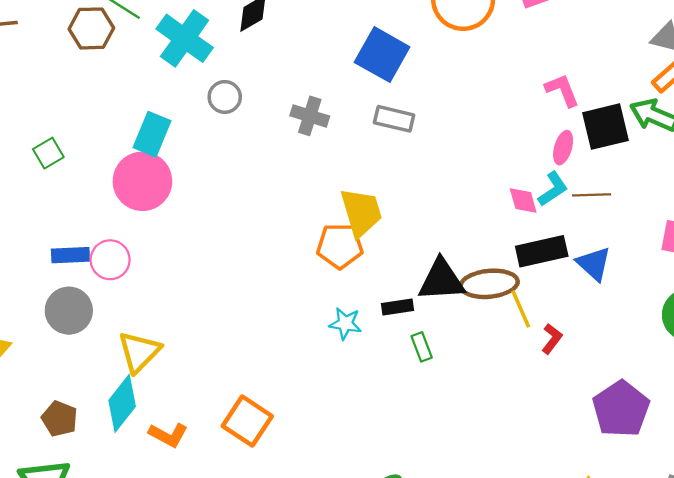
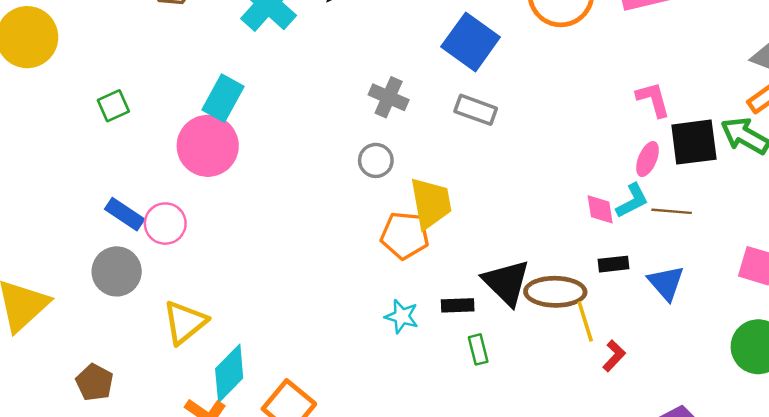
gray circle: (225, 97) -> (376, 160), moved
black rectangle: (542, 251) -> (614, 264), size x0.6
blue rectangle: (70, 255) -> (125, 214), turned 30
black triangle: (442, 280) -> (506, 283), turned 42
cyan diamond: (122, 403) -> (229, 373), moved

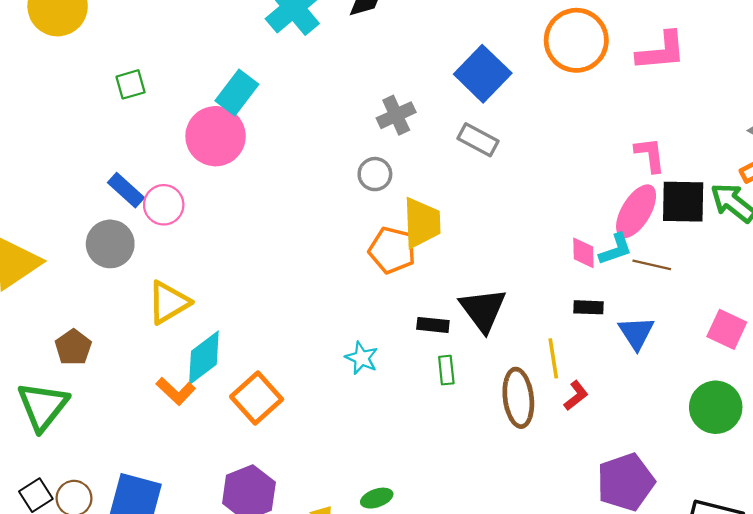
gray cross: (389, 97) -> (396, 115), turned 33
pink ellipse: (648, 159) -> (636, 211), size x1.6
brown ellipse: (555, 292) -> (518, 398), moved, turned 74
cyan star: (402, 316) -> (362, 358), moved

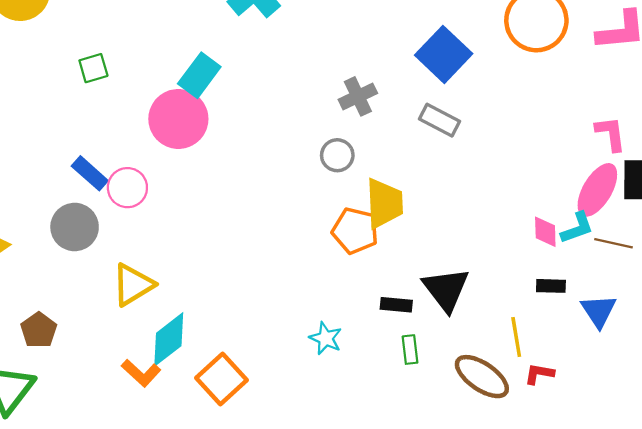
red L-shape: (576, 396) -> (539, 374), turned -132
brown ellipse: (518, 398) -> (482, 377), turned -48

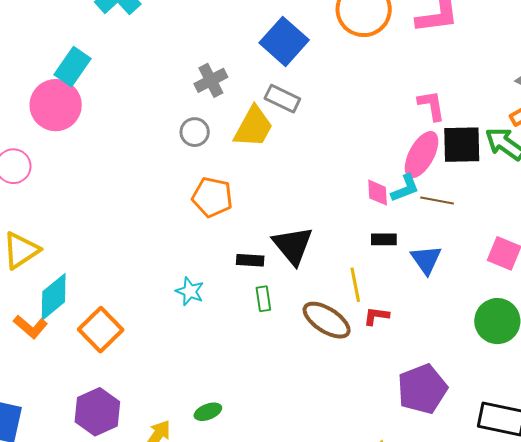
yellow trapezoid: (384, 203) -> (253, 127), moved, turned 33

